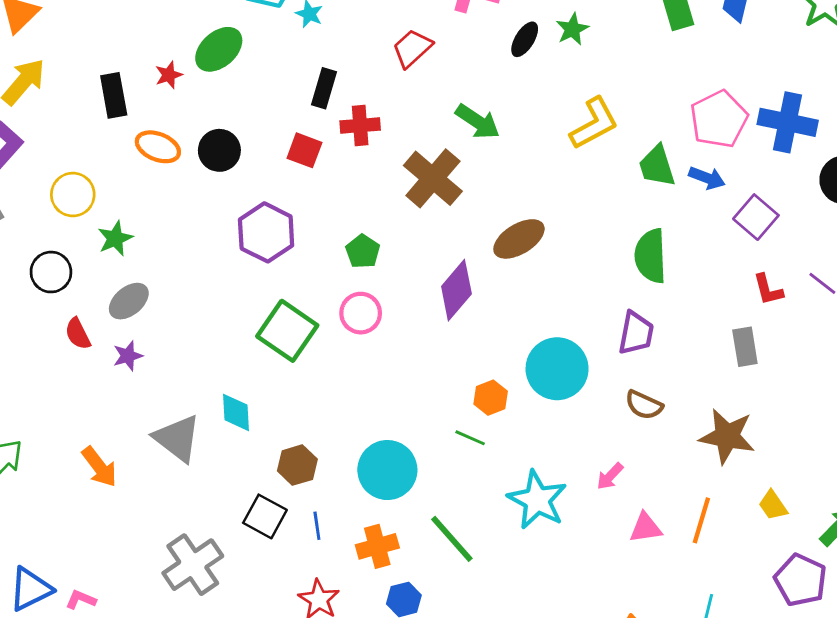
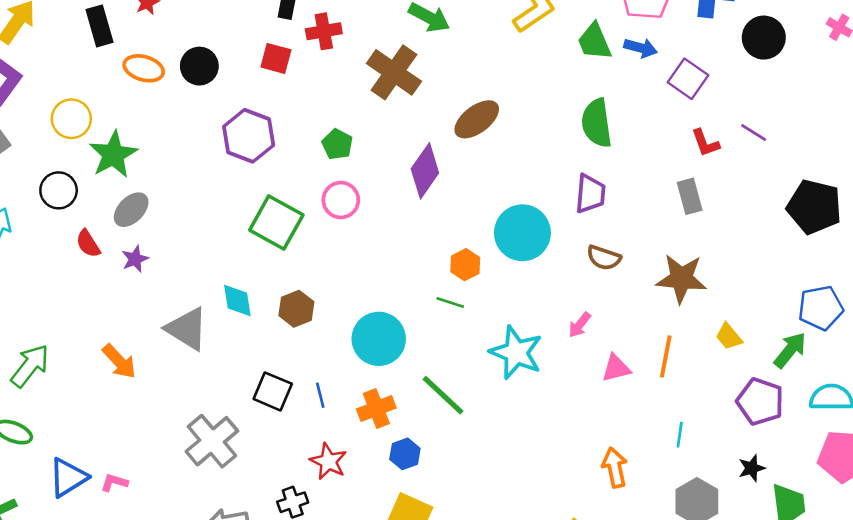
green star: (115, 238) -> (113, 155), size x1.5
brown hexagon: (297, 465) -> (296, 309), moved

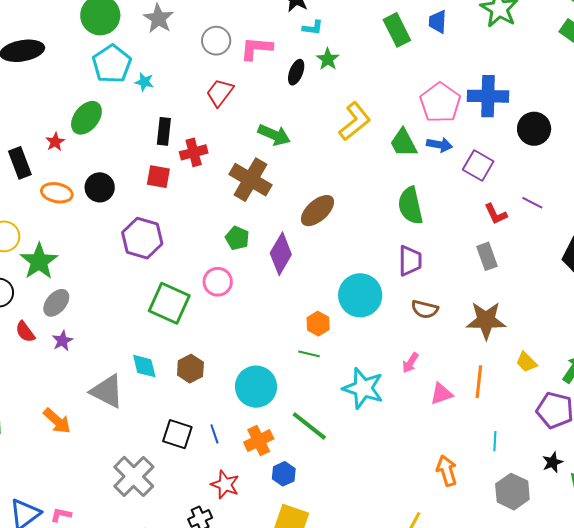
green pentagon: (337, 144) -> (237, 238), moved

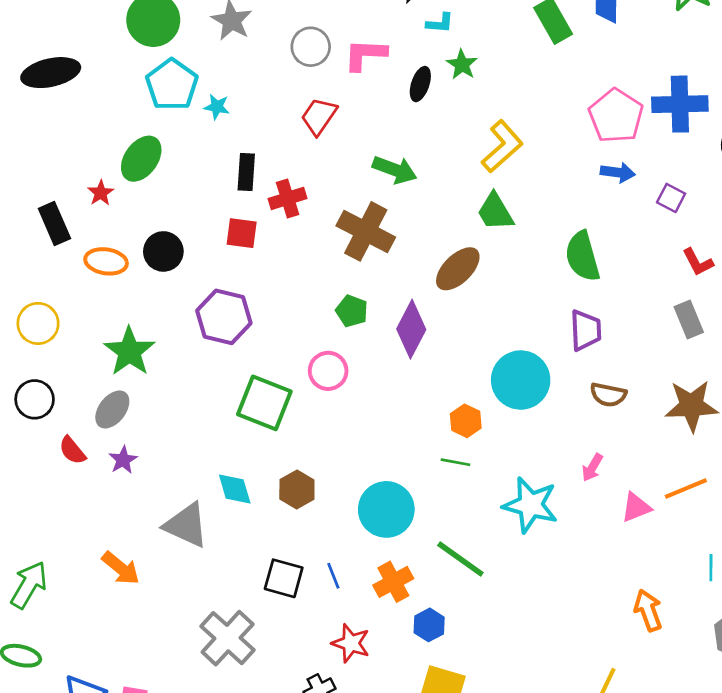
green trapezoid: (403, 143) -> (495, 212), moved
purple square: (478, 166) -> (671, 198), size x0.7
green star: (39, 261) -> (129, 351), moved
orange line: (479, 382) -> (686, 489), turned 64

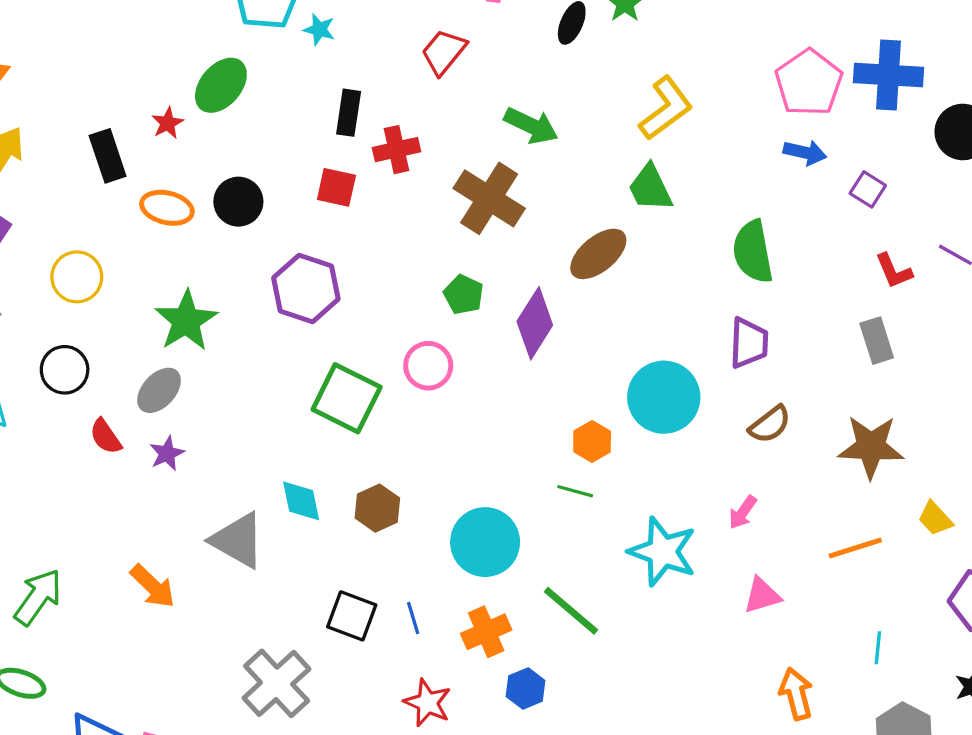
brown semicircle: (608, 395) -> (770, 425), turned -54
pink triangle: (636, 507) -> (762, 595), moved

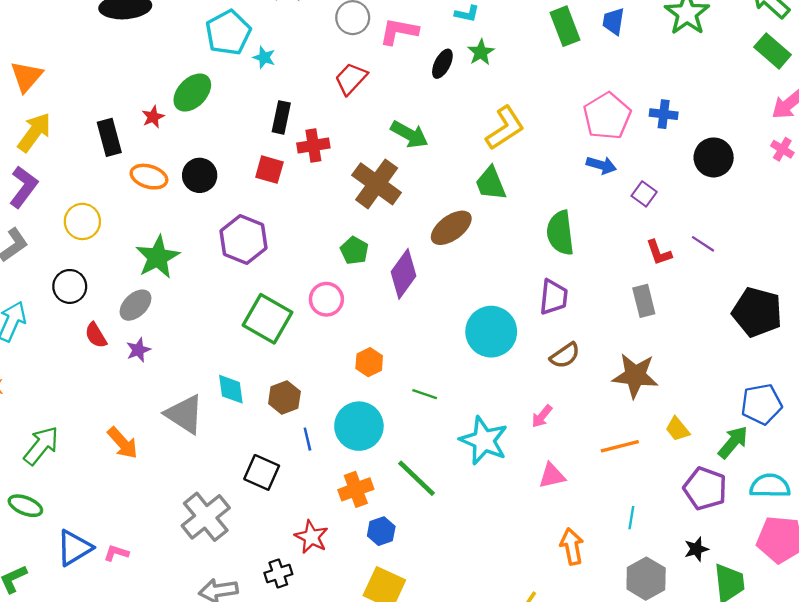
blue cross: (889, 75) -> (664, 114), size x0.6
orange hexagon: (592, 442) -> (369, 362), moved
blue line: (413, 618) -> (307, 439), moved

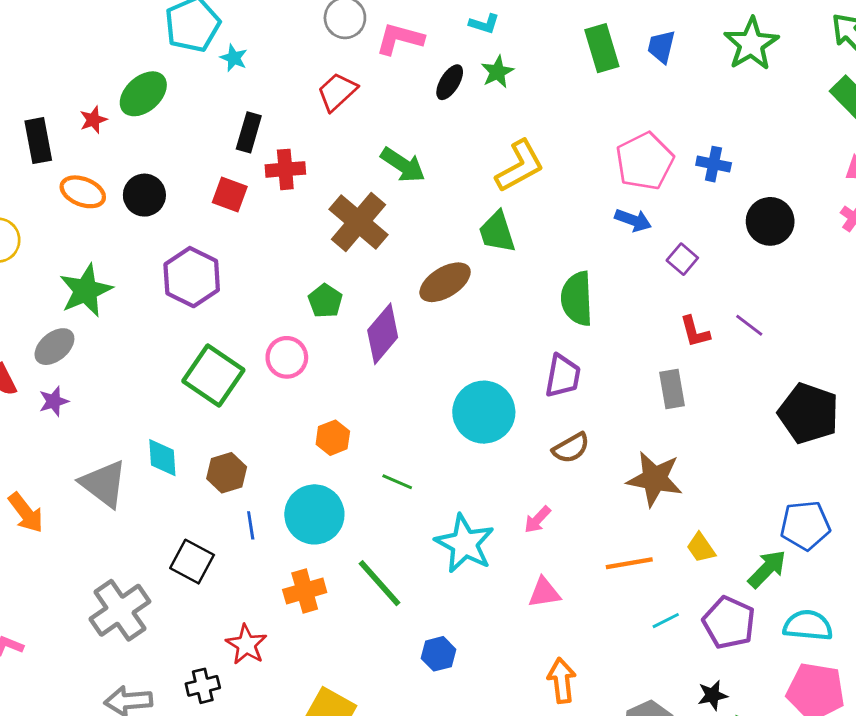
cyan line: (631, 518) -> (666, 621), moved, turned 50
blue hexagon: (381, 531) -> (438, 654), moved

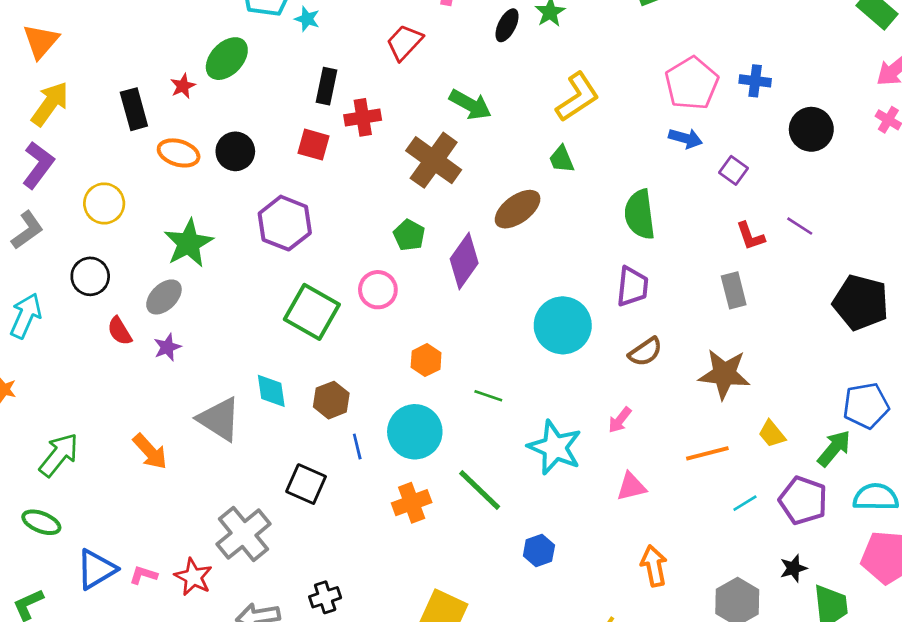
green trapezoid: (497, 232) -> (562, 159), size x0.7
red star: (246, 645) -> (193, 577), moved

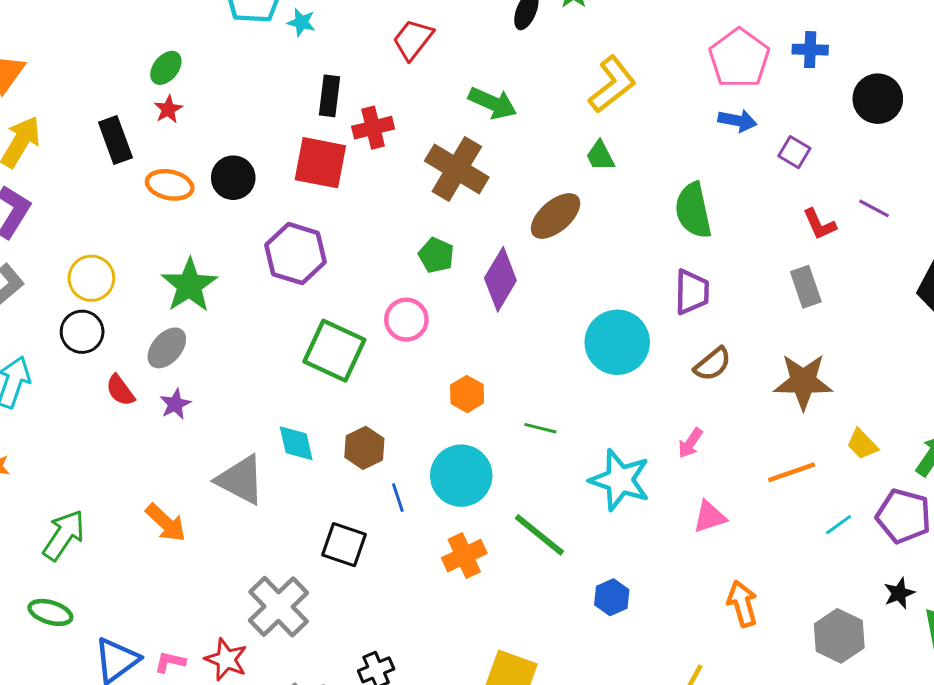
green ellipse: (227, 59) -> (166, 68), moved, size x0.7
red square: (314, 145) -> (320, 163), size x1.5
yellow circle: (104, 203) -> (91, 278), moved

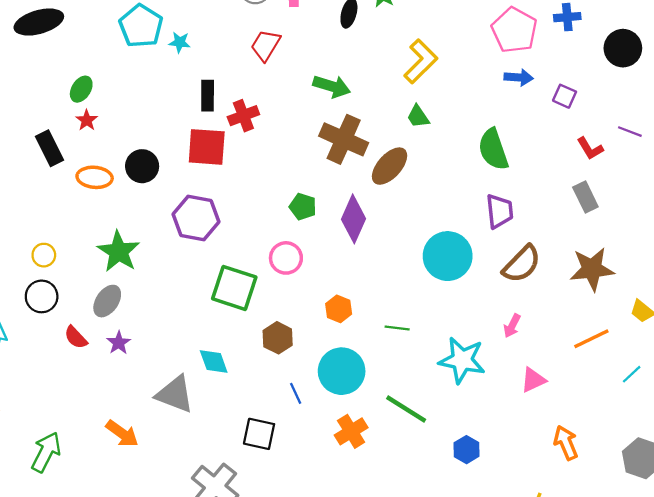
brown cross: (457, 169) -> (344, 139), moved
yellow circle: (91, 278) -> (44, 255), size x0.7
brown semicircle: (712, 364) -> (522, 264), size x1.4
brown hexagon: (364, 448) -> (278, 338), moved

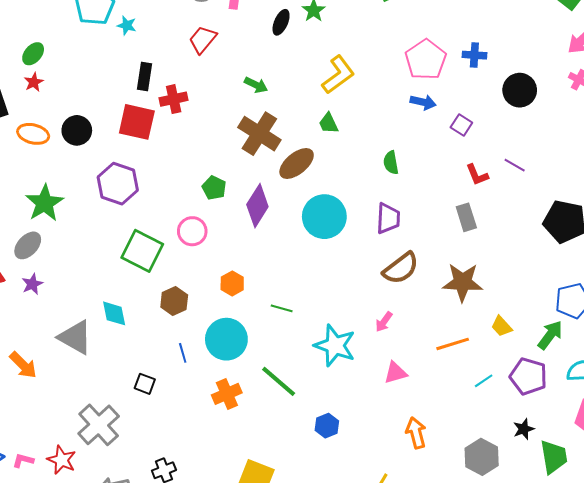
green arrow: (332, 86) -> (256, 85), size x0.7
green semicircle: (493, 149) -> (391, 163), size x0.6
cyan circle: (448, 256) -> (324, 217), moved
black square: (259, 434) -> (145, 384), size x0.7

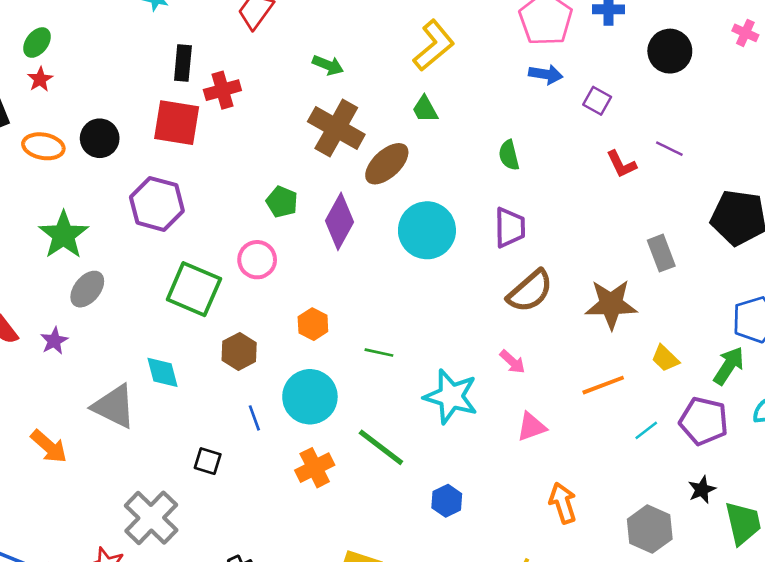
gray rectangle: (466, 217) -> (661, 253), moved
gray ellipse: (28, 245) -> (87, 289), moved
pink arrow: (384, 322) -> (512, 362), turned -80

